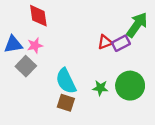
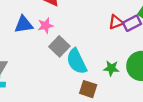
gray square: (26, 66) -> (59, 46), moved
brown square: (66, 103) -> (88, 89), moved

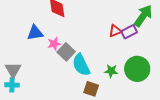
pink star: (46, 26) -> (54, 44), moved

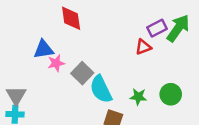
purple rectangle: (129, 32) -> (157, 28), moved
pink star: (54, 44) -> (56, 63), moved
green circle: (137, 69) -> (171, 94), size x0.7

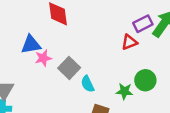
cyan semicircle: (101, 89) -> (88, 84), size x0.6
green circle: (171, 94) -> (145, 80), moved

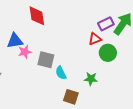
gray square: (69, 68) -> (46, 60), turned -30
green circle: (145, 80) -> (108, 53), moved

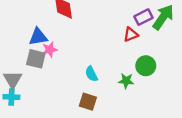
green circle: (108, 53) -> (146, 66), moved
gray square: (46, 60) -> (36, 59), moved
brown square: (71, 97) -> (88, 102), moved

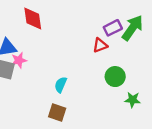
cyan semicircle: (91, 74) -> (61, 85), turned 49
green star: (126, 81) -> (133, 100), moved

